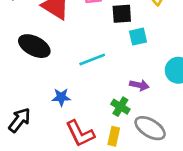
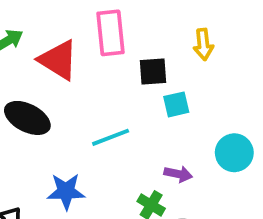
blue star: (61, 97) -> (66, 191), size x1.4

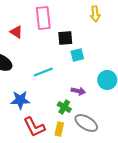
yellow arrow: (203, 44) -> (95, 14), moved
red triangle: (58, 60) -> (16, 32), size x0.6

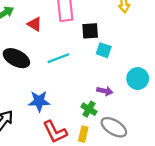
cyan square: (77, 55) -> (104, 50), turned 32
cyan line: (43, 72) -> (58, 58), moved

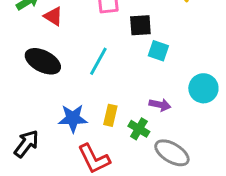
red triangle: (35, 24) -> (53, 16), moved
cyan line: (58, 58) -> (98, 61), turned -40
yellow rectangle: (83, 134) -> (110, 115), moved

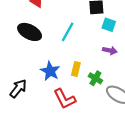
purple arrow: (160, 105) -> (110, 51), moved
blue star: (73, 118) -> (50, 71), turned 30

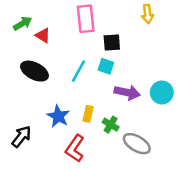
cyan square: (109, 25) -> (106, 66), moved
purple arrow: (110, 51) -> (127, 92), size x1.5
red L-shape: (65, 99) -> (75, 148), turned 60

